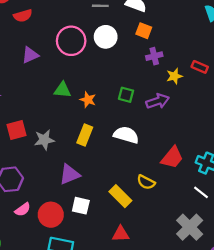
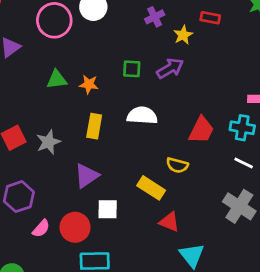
red triangle: (121, 234) -> (169, 222), moved, turned 36

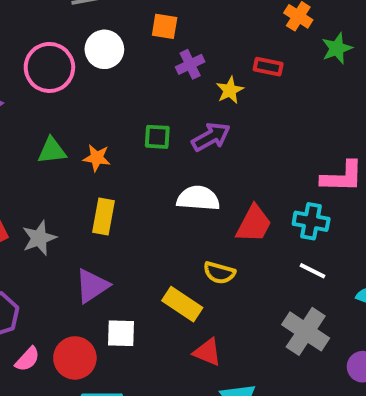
white semicircle: (142, 115) -> (198, 198), moved

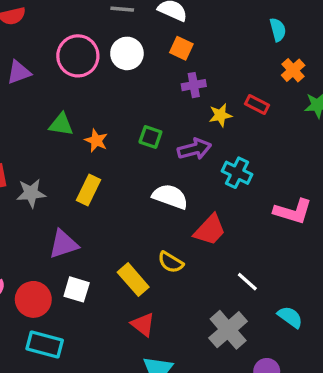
cyan cross: (311, 221) -> (237, 173), moved

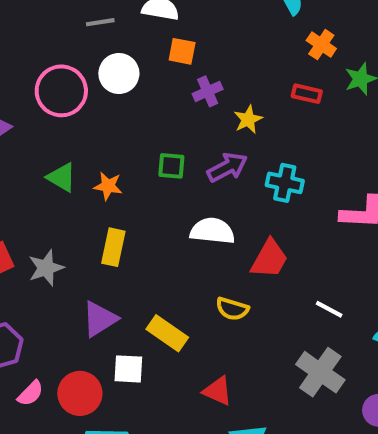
red rectangle: (257, 104) -> (307, 94), moved
green triangle: (61, 125) -> (62, 177), turned 36
yellow rectangle: (133, 280) -> (167, 333), moved

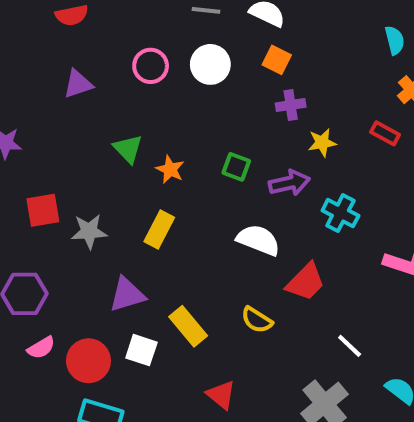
pink circle: (61, 91) -> (151, 66), size x0.7

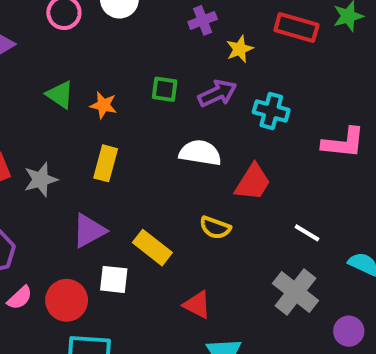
red rectangle: (385, 133) -> (296, 27), size x1.5

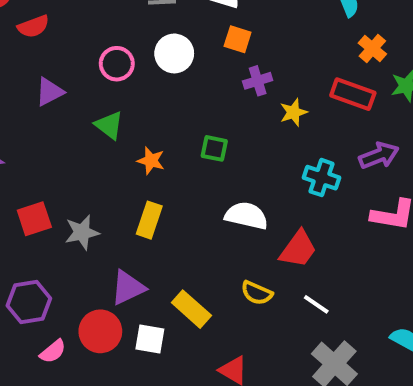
purple arrow: (217, 93) -> (379, 155), moved
green triangle: (60, 95) -> (109, 125), moved
white line: (307, 233) -> (316, 304), moved
red circle: (67, 300) -> (100, 331), moved

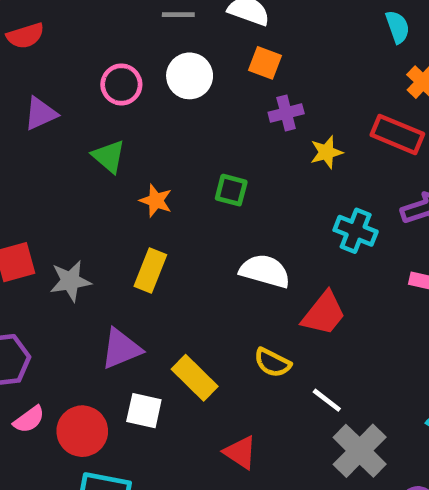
white line: (316, 304) -> (327, 400), moved
red circle: (100, 331) -> (82, 431), moved

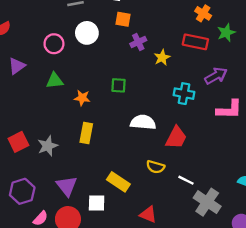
green triangle: (109, 156) -> (55, 81), turned -36
purple triangle: (121, 349) -> (67, 186), moved, turned -35

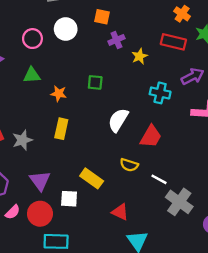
white semicircle: (143, 122) -> (118, 120), turned -65

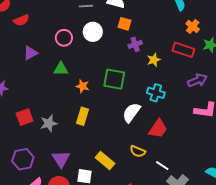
green square: (95, 82) -> (114, 79), size x1.6
cyan cross: (160, 93) -> (156, 93), moved

